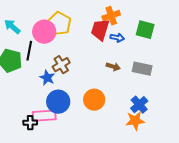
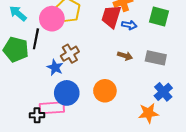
blue cross: (139, 105) -> (163, 92), moved

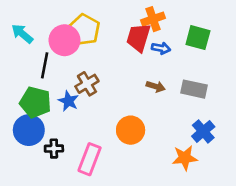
green pentagon: (16, 49) -> (35, 102), moved
blue circle: (67, 93) -> (29, 130), moved
pink rectangle: (52, 108) -> (90, 159), moved, turned -65
black cross: (37, 115) -> (54, 149), moved

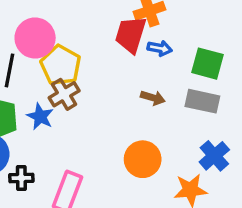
yellow pentagon: (84, 30) -> (61, 65), moved
green square: (198, 38) -> (207, 64), moved
orange circle: (131, 130) -> (143, 159), moved

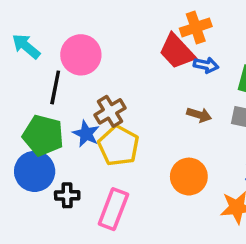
red trapezoid: (131, 35) -> (177, 51), turned -60
yellow pentagon: (61, 65) -> (119, 146), moved

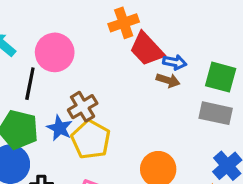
orange cross: (196, 27) -> (124, 23), moved
brown arrow: (199, 115) -> (168, 80), moved

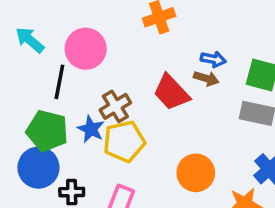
red trapezoid: (147, 49) -> (171, 92), moved
yellow pentagon: (91, 140) -> (124, 141), turned 30

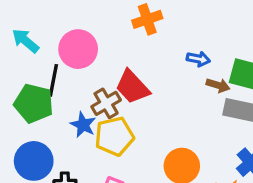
brown arrow: (206, 78) -> (218, 85), moved
red trapezoid: (171, 92) -> (132, 87), moved
green pentagon: (47, 131) -> (34, 103), moved

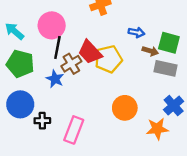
cyan arrow: (25, 41) -> (14, 31), moved
black line: (53, 80) -> (57, 47), moved
yellow pentagon: (114, 136) -> (109, 59), moved

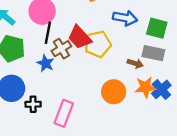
blue arrow: (136, 32) -> (125, 18), size x1.5
brown arrow: (150, 51) -> (135, 63), moved
orange star: (157, 129) -> (145, 87), moved

